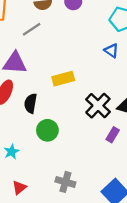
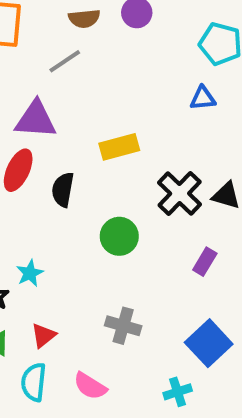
blue triangle: (111, 51) -> (203, 98), turned -40
green circle: (47, 130) -> (119, 236), moved
purple rectangle: (113, 135) -> (205, 262), moved

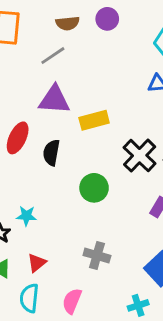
purple triangle: (36, 120) -> (54, 100), moved
cyan star: (30, 273) -> (26, 216), turned 30
pink semicircle: (90, 386) -> (72, 301), turned 80

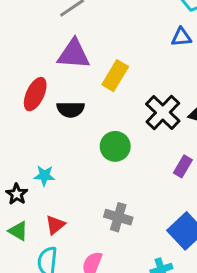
yellow rectangle: (94, 120) -> (115, 76), turned -44
black semicircle: (51, 153) -> (71, 109), turned -100

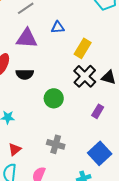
blue triangle: (181, 37) -> (58, 27), moved
yellow rectangle: (115, 76) -> (83, 48), moved

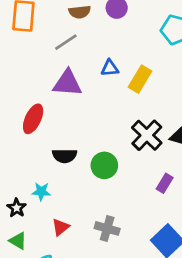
yellow rectangle: (83, 48) -> (140, 79), moved
black semicircle: (25, 74) -> (65, 156), moved
red triangle: (15, 149) -> (60, 227), moved

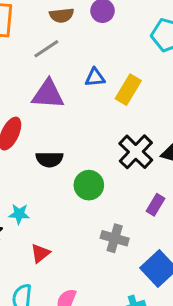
black semicircle: (65, 156) -> (49, 159), moved
gray cross: (107, 228) -> (115, 238), moved

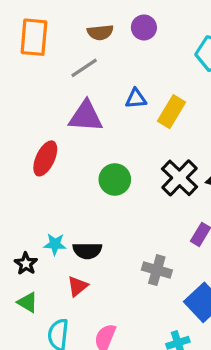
black semicircle: (49, 159) -> (87, 251), moved
green circle: (89, 185) -> (115, 179), moved

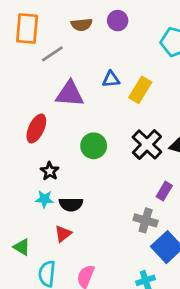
gray line: (84, 68) -> (52, 54), moved
black star: (26, 264) -> (50, 171), moved
gray cross: (157, 270) -> (146, 220), moved

